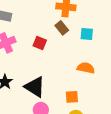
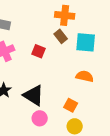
cyan square: (87, 34) -> (86, 42), size x1.5
orange square: (72, 97) -> (71, 105), turned 32

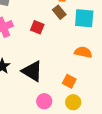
pink circle: (40, 118) -> (44, 101), moved

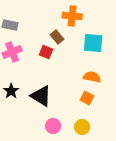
brown rectangle: (59, 12) -> (57, 37), moved
orange square: (69, 81) -> (87, 98), moved

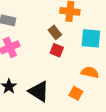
red square: (46, 52) -> (57, 50), moved
orange square: (87, 98) -> (76, 93), moved

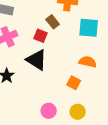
red square: (57, 50) -> (41, 36), moved
black triangle: (39, 91) -> (37, 60), moved

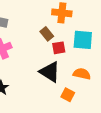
red square: (41, 36) -> (59, 48), moved, turned -32
black triangle: (37, 60) -> (50, 72), moved

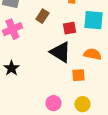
brown rectangle: (47, 34) -> (42, 16), moved, turned 72
orange square: (68, 95) -> (78, 75), turned -32

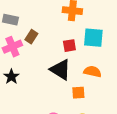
brown rectangle: (42, 16) -> (31, 37), moved
black star: (11, 68) -> (11, 77), moved

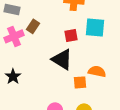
orange semicircle: (92, 72) -> (97, 71), moved
black star: (11, 77) -> (13, 76), moved

